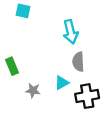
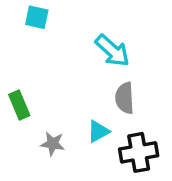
cyan arrow: (71, 32) -> (112, 51), turned -35

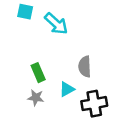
cyan arrow: (112, 51) -> (56, 24), moved
green rectangle: (19, 105) -> (38, 73), moved

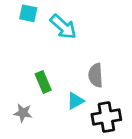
gray star: (36, 98) -> (23, 113), moved

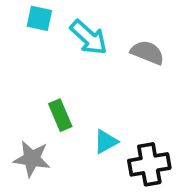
gray semicircle: (96, 75) -> (147, 53), moved, turned 115
gray star: (23, 113) -> (32, 159), size x1.4

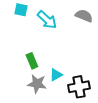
gray semicircle: (147, 53) -> (84, 16), moved
gray star: (32, 159) -> (37, 84), moved

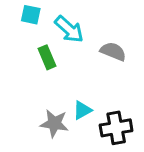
gray semicircle: (84, 16) -> (113, 51), moved
green rectangle: (32, 61) -> (47, 57), moved

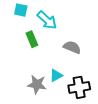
gray semicircle: (113, 51) -> (72, 47), moved

